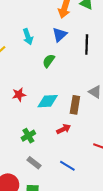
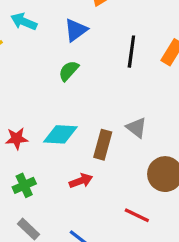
blue triangle: (60, 35) -> (76, 30), moved
cyan arrow: (28, 37) -> (24, 22), moved, turned 126
red star: (19, 95) -> (17, 139), moved

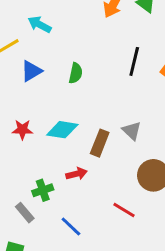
blue triangle: (76, 30) -> (31, 71), moved
green semicircle: (69, 71) -> (76, 73), turned 144
green cross: (24, 185) -> (43, 190), moved

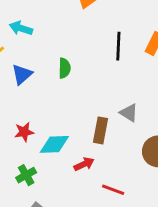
cyan diamond: (62, 130) -> (54, 144), moved
green cross: (43, 190) -> (26, 175), moved
red line: (124, 210) -> (113, 190), moved

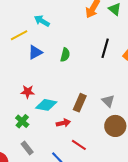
gray triangle: (129, 113) -> (108, 101), moved
green cross: (26, 175) -> (22, 121), turned -32

